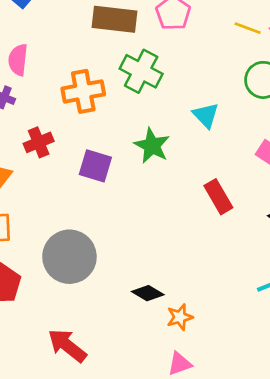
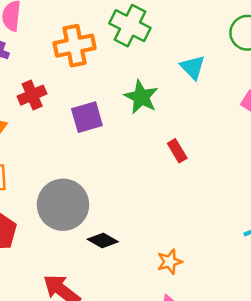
purple square: (95, 166) -> (87, 117), turned -32
red rectangle: (218, 197) -> (177, 151), moved, size x0.7
black diamond: (148, 293) -> (103, 241), moved

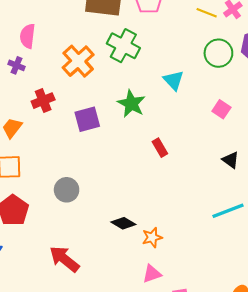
orange cross: (75, 46) -> (78, 61), turned -32
gray circle: (63, 205) -> (67, 190), size x0.6
black diamond: (103, 241) -> (123, 223), moved

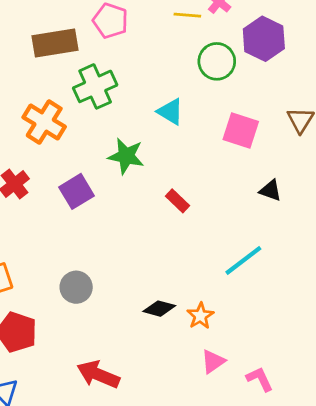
green cross: (123, 46) -> (95, 86), turned -36
pink square: (221, 109) -> (241, 130), size x1.5
cyan line: (228, 211) -> (243, 260), moved

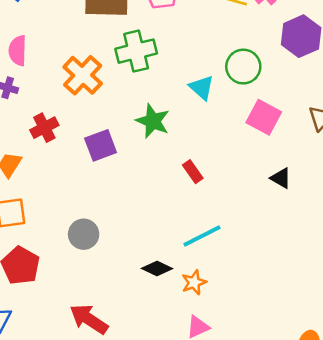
green circle: (217, 61) -> (243, 67), moved
cyan line: (243, 260) -> (202, 236), moved

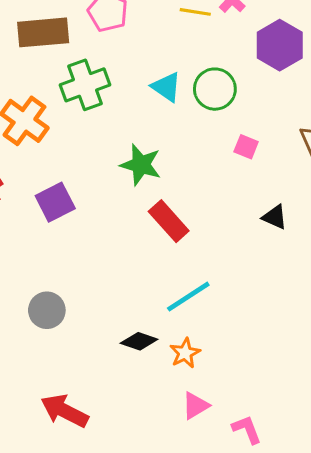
cyan triangle: (202, 88) -> (166, 87), moved
pink square: (264, 117) -> (246, 147), size x0.6
green star: (153, 121) -> (141, 165), moved
red rectangle: (193, 172) -> (169, 221), size x1.5

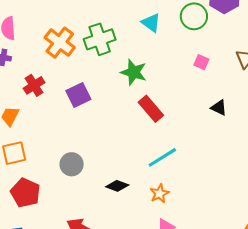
green cross: (85, 85) -> (100, 39), moved
green circle: (215, 89) -> (194, 16), moved
black diamond: (139, 341) -> (117, 186), moved

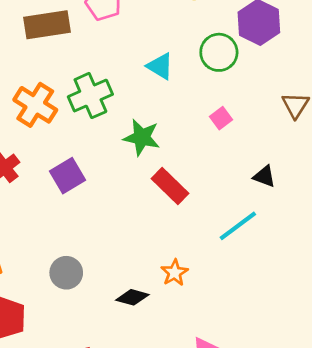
pink square: (201, 62) -> (221, 118), moved, turned 35
cyan line: (162, 157) -> (238, 226), moved
orange star: (159, 194) -> (174, 273), moved

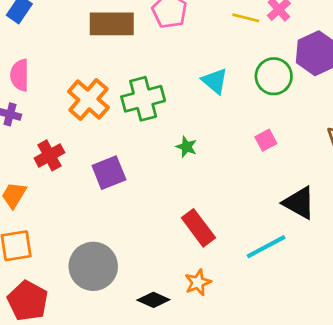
green star: (142, 137) -> (186, 147), size x0.6
black triangle: (264, 176) -> (299, 203), size x1.5
red rectangle: (170, 186) -> (198, 228), moved
gray circle: (66, 273) -> (93, 266), size x1.5

